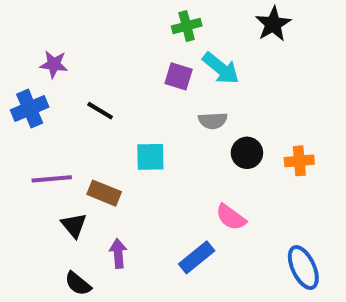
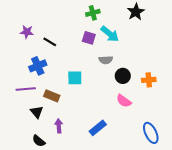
blue cross: (30, 109) -> (38, 66), moved
black line: (100, 111) -> (50, 42), moved
pink semicircle: (231, 217) -> (124, 101), moved

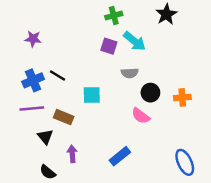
black line: (50, 42) -> (57, 75), moved
blue cross: (38, 66) -> (33, 80), moved
pink semicircle: (124, 101) -> (141, 116), moved

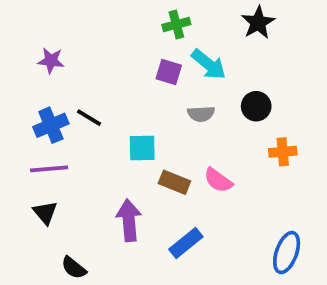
black circle: (150, 93) -> (256, 106), moved
brown rectangle: (64, 117) -> (174, 182), moved
black triangle: (45, 137) -> (45, 213), moved
purple arrow: (72, 154) -> (129, 220), moved, size x1.5
blue ellipse: (185, 162) -> (287, 253), turned 45

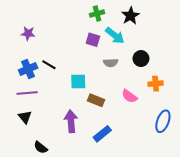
black star: (258, 23) -> (131, 16), moved
pink semicircle: (218, 180) -> (129, 96), moved
blue ellipse: (287, 253) -> (163, 121), moved

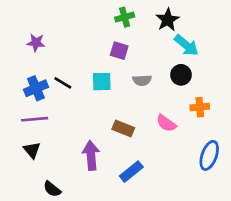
cyan arrow: (115, 36) -> (186, 45), moved
cyan square: (78, 82) -> (102, 82), moved

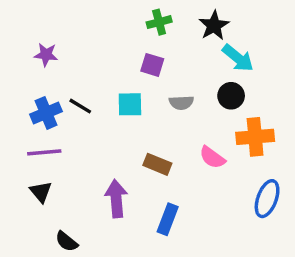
orange cross: (200, 107) -> (255, 137), size x1.5
blue rectangle: (131, 172) -> (168, 219), turned -30

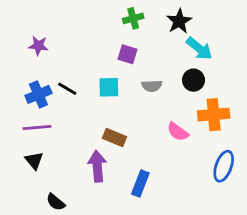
brown rectangle: (157, 164) -> (115, 138), moved

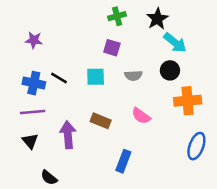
blue cross: (38, 94) -> (34, 83), turned 35
pink semicircle: (178, 132) -> (141, 116), moved
purple arrow: (97, 166) -> (68, 135), moved

